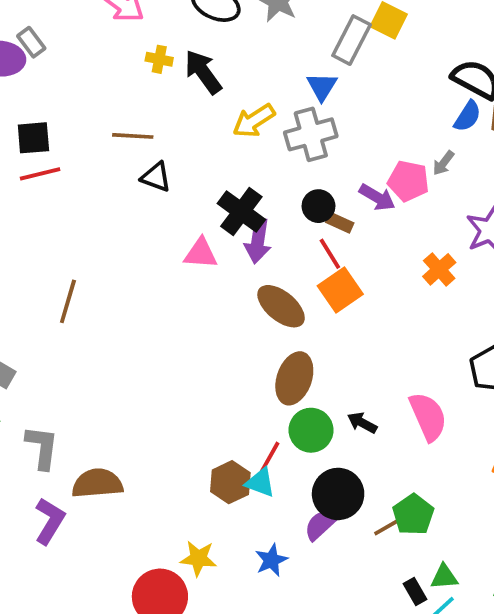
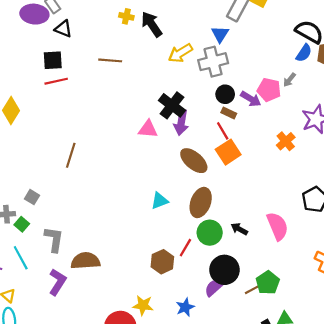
black triangle: (156, 177) -> (63, 29), moved
black circle: (319, 206) -> (225, 94), moved
cyan triangle: (260, 483) -> (160, 201), moved, turned -42

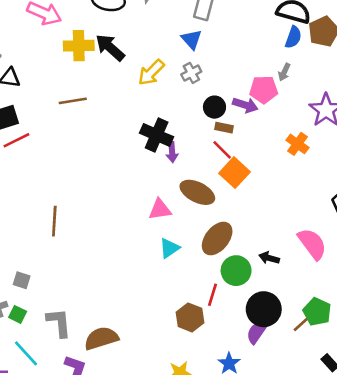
yellow cross: (126, 16) -> (79, 46), size x1.6
gray cross: (213, 62) -> (191, 73), size x0.6
purple arrow: (181, 123) -> (172, 152), size x0.7
pink triangle: (148, 129) -> (160, 209), moved
brown ellipse: (201, 202) -> (217, 238), turned 32

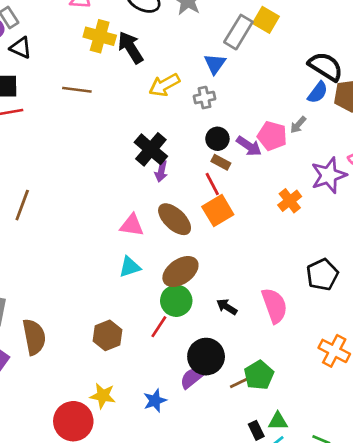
green circle: (236, 271) -> (176, 301), moved
brown hexagon: (190, 317) -> (107, 335), moved
brown semicircle: (101, 338) -> (34, 337), turned 80

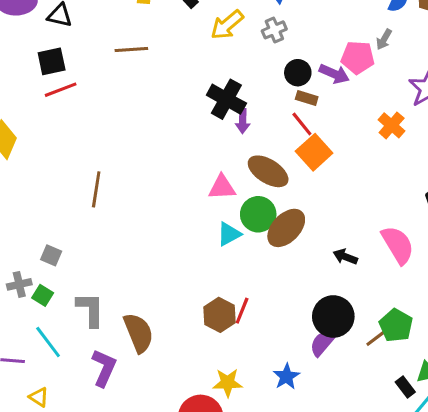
green circle: (176, 301) -> (258, 214), moved
red line: (159, 327) -> (242, 311), moved

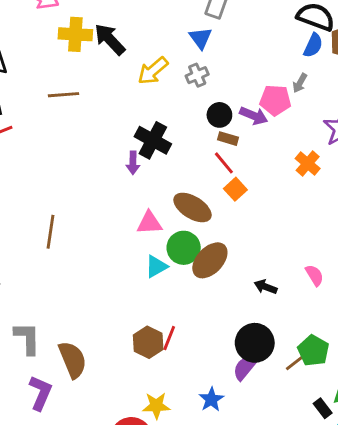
purple arrow: (243, 121) -> (133, 163), moved
orange square: (314, 152) -> (235, 189), size x0.7
brown line: (96, 189) -> (51, 232), moved
pink semicircle: (398, 245) -> (314, 275), size x0.6

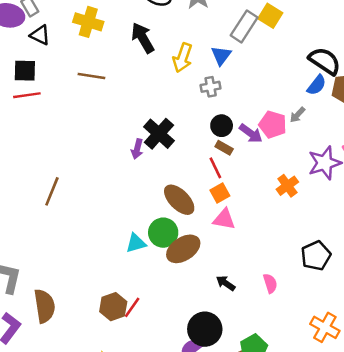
yellow cross: (75, 34) -> (88, 22), moved
yellow arrow: (153, 71) -> (183, 58), moved, turned -44
pink triangle: (149, 223) -> (224, 219), moved

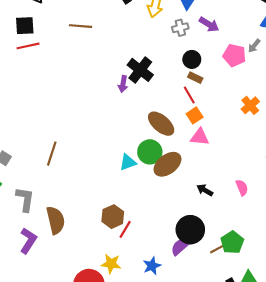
purple arrow: (251, 133) -> (209, 24), moved
brown line: (52, 191) -> (52, 154), moved
red line: (132, 307) -> (125, 229), moved

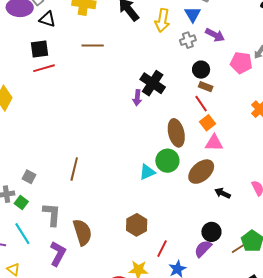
brown ellipse: (161, 124) -> (176, 133), turned 40
brown ellipse: (167, 164) -> (201, 172), moved
red line: (125, 229) -> (162, 249), moved
black circle: (190, 230) -> (211, 232), size x0.7

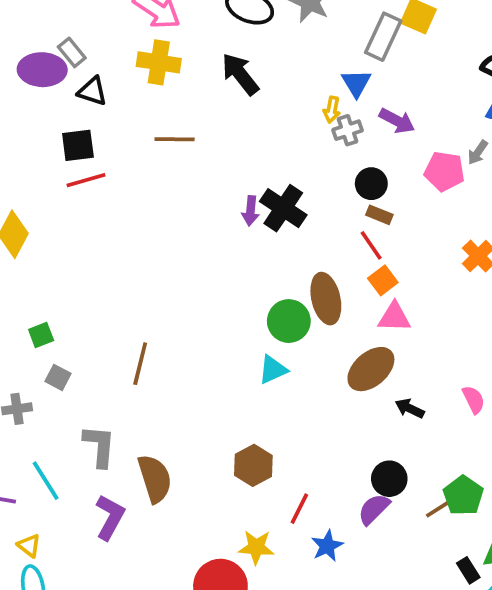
yellow arrow: (162, 20) -> (332, 110), moved, size x0.6
purple arrow: (137, 98) -> (250, 211), moved
green circle: (167, 161) -> (289, 321), moved
green square: (21, 203) -> (41, 335), moved, turned 32

